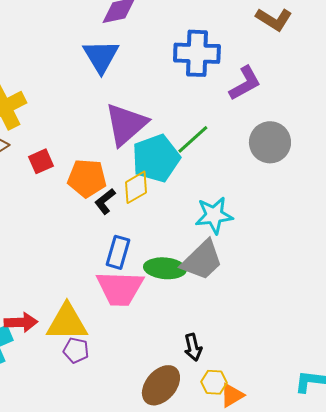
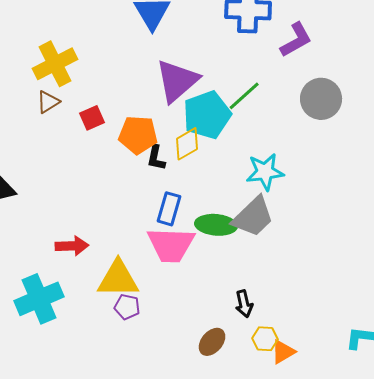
black L-shape: (105, 201) -> (156, 158), turned -40
red arrow: (21, 322) -> (72, 246), moved
brown ellipse: (161, 385) -> (212, 342), size x0.7

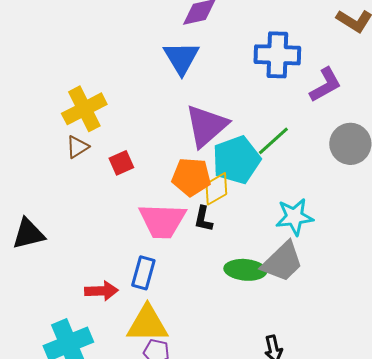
orange pentagon: (138, 135) -> (191, 177), moved
black L-shape: (156, 158) -> (203, 219), moved
blue rectangle: (169, 209) -> (143, 273), moved
pink trapezoid: (171, 245) -> (162, 221), moved

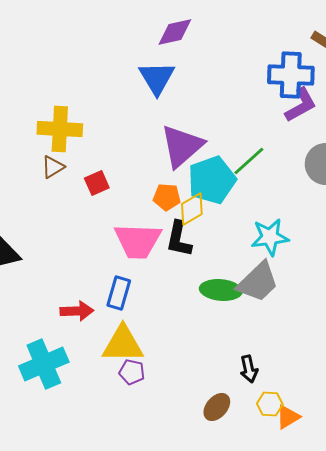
blue cross: (277, 55) -> (291, 75), moved
yellow cross: (84, 109) -> (60, 129), turned 30
orange pentagon: (191, 177) -> (167, 197), size x0.7
black L-shape: (203, 219) -> (179, 239), size x1.4

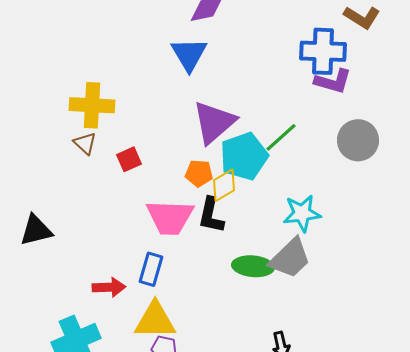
purple L-shape: (301, 105) -> (333, 81), turned 45
brown triangle: (53, 167) -> (85, 143), turned -45

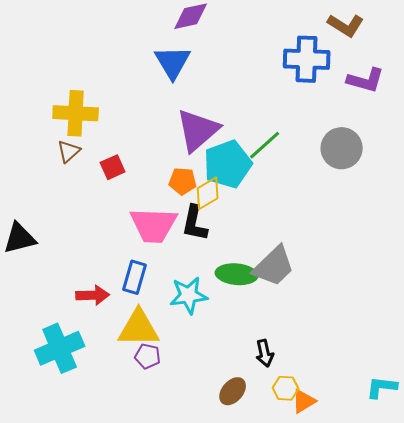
purple L-shape: (333, 81) -> (366, 80), moved
brown triangle: (85, 143) -> (69, 151), turned 35
cyan star: (302, 213) -> (189, 295), moved

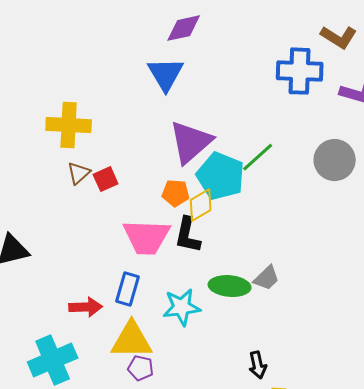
brown triangle: (69, 151) -> (79, 173), moved
cyan pentagon: (228, 164) -> (221, 176), turned -30
gray trapezoid: (274, 266) -> (267, 278), size x0.6

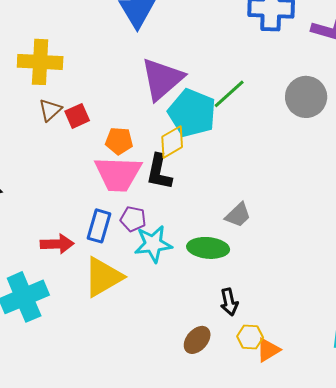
orange pentagon: (176, 193) -> (119, 141), moved
green ellipse: (230, 286) -> (208, 248), moved
yellow triangle: (132, 340) -> (103, 277), turned -30
purple pentagon: (141, 368) -> (133, 219), moved

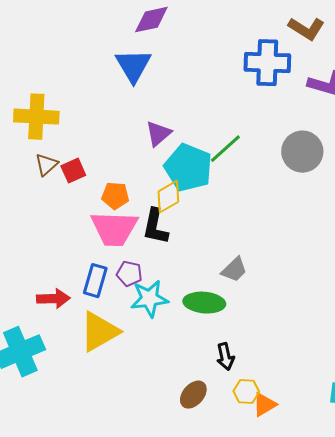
purple triangle: (162, 79) -> (158, 134), size x0.6

